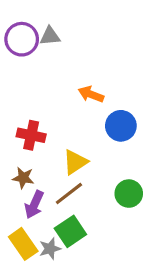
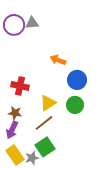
green circle: (129, 194) -> (75, 105), moved
purple arrow: (34, 205) -> (12, 130), moved

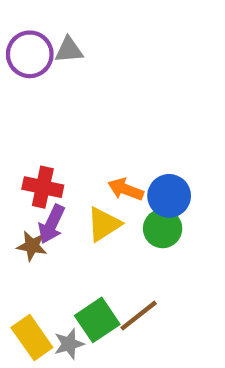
orange arrow: (58, 60) -> (126, 189), moved
blue circle: (77, 80) -> (169, 196), moved
brown line: (44, 123) -> (139, 316), moved
purple arrow: (12, 130) -> (52, 224), moved

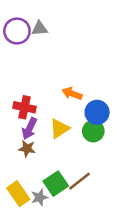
orange arrow: (126, 189) -> (72, 94), moved
brown star: (32, 246) -> (27, 149), moved

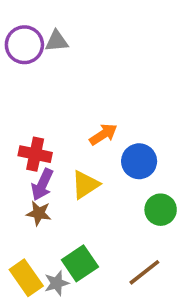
orange arrow: (72, 94) -> (103, 134), turned 126
green circle: (93, 131) -> (161, 210), moved
brown line: (80, 181) -> (144, 272), moved

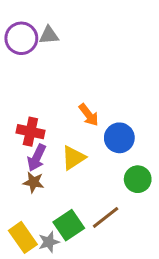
orange arrow: (103, 134) -> (89, 115), turned 85
brown line: (144, 272) -> (106, 217), moved

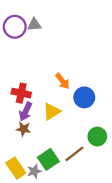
green circle: (138, 179) -> (97, 137), moved

